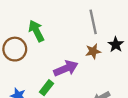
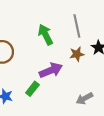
green arrow: (36, 31) -> (45, 35), moved

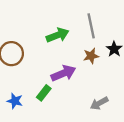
green arrow: (45, 35) -> (58, 35), turned 96

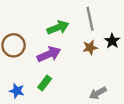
purple arrow: (63, 73) -> (49, 54), moved

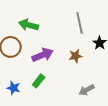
green arrow: (58, 28) -> (29, 25), moved, turned -144
brown star: (90, 48) -> (76, 56), moved

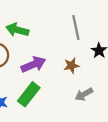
green rectangle: (39, 81) -> (29, 94), size x1.5
gray arrow: (87, 90) -> (84, 94), moved

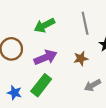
green arrow: (17, 30) -> (44, 25), moved, turned -42

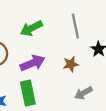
green rectangle: (41, 85) -> (28, 93), turned -50

